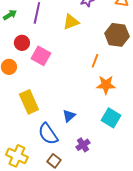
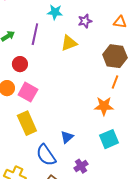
pink square: (41, 56) -> (28, 92), moved
orange line: (95, 61) -> (115, 82), moved
cyan square: (111, 118) -> (109, 139), turned 36

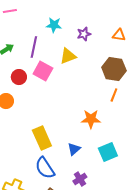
pink square: (28, 92) -> (43, 71), moved
orange star: (104, 106) -> (91, 119), moved
yellow rectangle: (27, 123) -> (42, 138), moved
blue triangle: (67, 137) -> (74, 149), moved

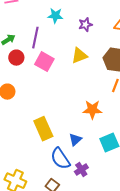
yellow triangle: (68, 56) -> (79, 56), moved
red circle: (19, 77) -> (16, 58), moved
blue semicircle: (45, 168) -> (60, 159), moved

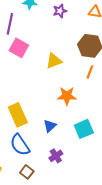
yellow triangle: (79, 56) -> (54, 61), moved
blue semicircle: (60, 159) -> (20, 145), moved

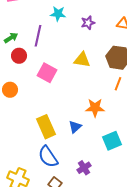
pink square: (19, 48) -> (47, 73), moved
yellow triangle: (54, 61) -> (82, 60), moved, turned 30
blue triangle: (50, 126) -> (75, 127), moved

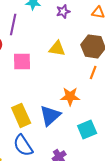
pink square: (47, 73) -> (22, 61), turned -30
blue triangle: (75, 127) -> (50, 115), size x1.6

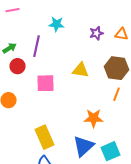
purple star: (63, 11) -> (96, 33), moved
blue triangle: (50, 115) -> (84, 146), moved

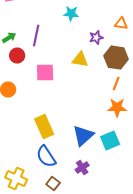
cyan star: (56, 24) -> (71, 14), moved
purple star: (96, 33) -> (96, 38), moved
orange star: (94, 118) -> (117, 108), moved

